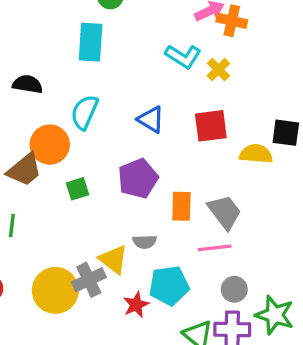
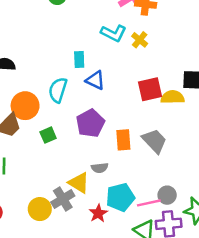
cyan rectangle: (91, 42) -> (79, 59), moved, size x0.6
cyan semicircle: (84, 112) -> (58, 90), moved
red square: (211, 126) -> (150, 89), moved
pink line: (215, 248) -> (149, 203), moved
yellow circle: (55, 290) -> (40, 209), size x0.7

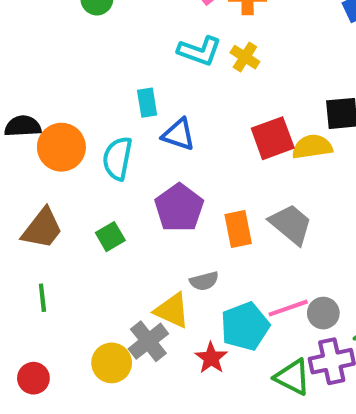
orange circle: (25, 106) -> (61, 147), moved
pink line: (149, 203) -> (288, 308), moved

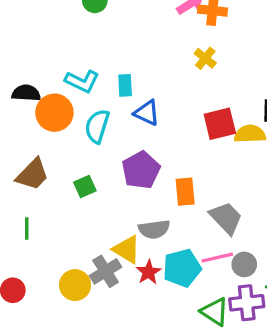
cyan L-shape: (199, 51) -> (82, 81), moved
gray trapezoid: (291, 224) -> (226, 218), moved
gray semicircle: (204, 281) -> (154, 229), size x1.4
red star: (211, 358) -> (149, 272), moved

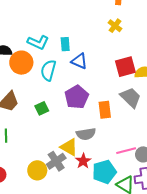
gray trapezoid: (226, 218) -> (131, 98), moved
cyan pentagon: (182, 268) -> (104, 172), moved

